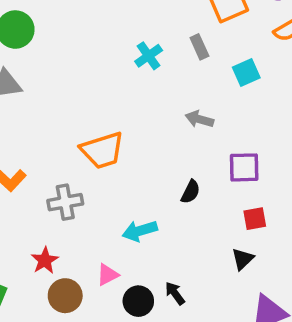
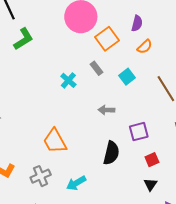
orange trapezoid: (102, 150) -> (55, 141), turned 92
black semicircle: (191, 192) -> (111, 153), size x1.6
cyan arrow: (140, 231) -> (76, 183), moved

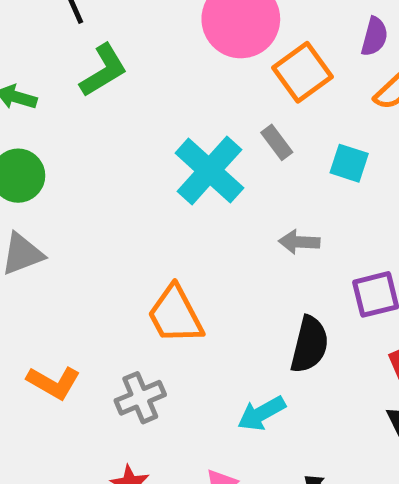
cyan square: (127, 77) -> (349, 163), turned -35
cyan cross: (68, 80) -> (209, 171), size x1.8
cyan arrow: (76, 183) -> (261, 413), moved

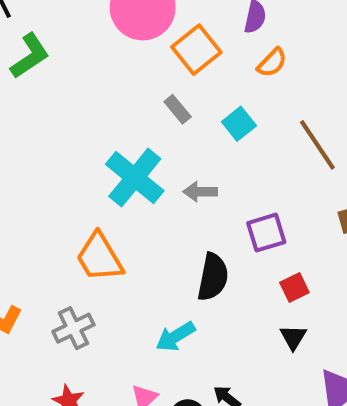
cyan square: (349, 163) -> (239, 124), turned 36
cyan cross: (209, 171) -> (135, 178), moved

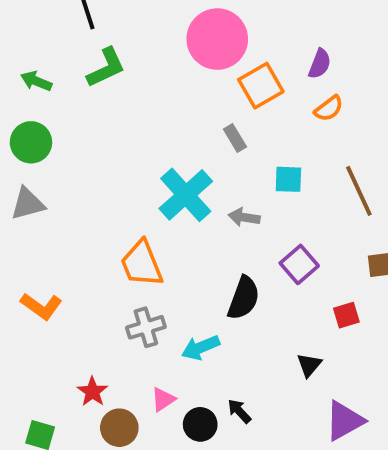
cyan square: (239, 124) -> (288, 179), moved, turned 32
purple square: (266, 233) -> (299, 264), turned -33
red square: (294, 288) -> (346, 315), moved
gray cross: (73, 328) -> (146, 327), moved

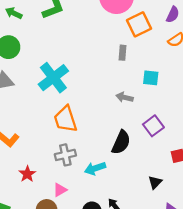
gray rectangle: (235, 138) -> (122, 53), turned 32
cyan cross: (186, 195) -> (53, 78), moved
red star: (92, 392) -> (27, 174), moved
pink triangle: (163, 399) -> (60, 190), moved

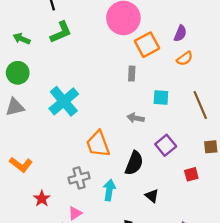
orange trapezoid: (65, 119) -> (98, 144), moved
cyan arrow: (95, 168) -> (109, 190), turned 120
black triangle: (155, 182) -> (152, 196), moved, turned -32

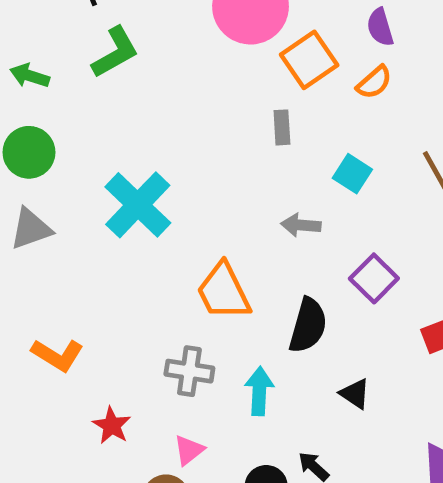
purple semicircle: (180, 33) -> (380, 27), turned 147
orange semicircle: (185, 59) -> (374, 82), moved
cyan square: (161, 97) -> (352, 174), turned 35
gray cross: (79, 178) -> (189, 371), turned 30

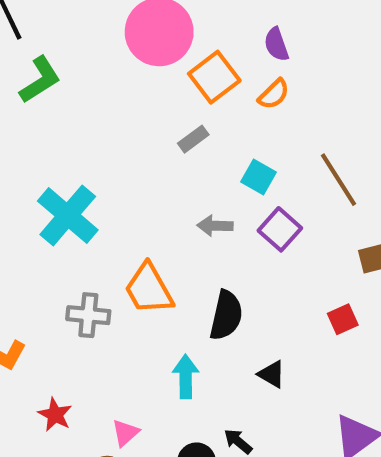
gray rectangle: (282, 127) -> (193, 139), turned 60
purple square: (374, 278) -> (280, 229), moved
gray cross: (189, 371) -> (88, 315), moved

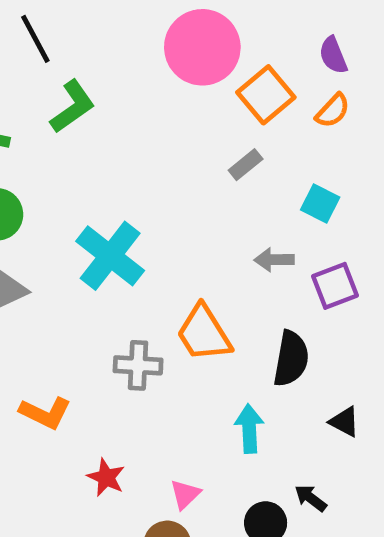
purple square: (280, 229) -> (335, 286), moved, turned 30

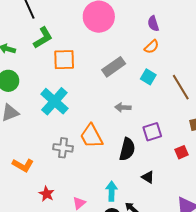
orange square: (266, 95) -> (64, 60), moved, turned 35
gray rectangle: (246, 165) -> (114, 67), size x1.6
cyan square: (320, 204) -> (148, 77), moved
purple square: (335, 286) -> (152, 132), moved
cyan arrow: (249, 429) -> (112, 191), moved

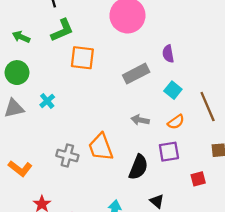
purple semicircle: (153, 24) -> (168, 54), moved
orange semicircle: (152, 47) -> (176, 122), moved
cyan cross: (54, 101) -> (47, 101), moved, size x0.5

